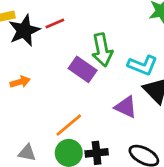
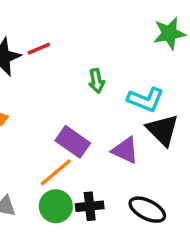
green arrow: (102, 50) -> (96, 81), size x0.6
purple rectangle: (83, 69) -> (73, 142), moved

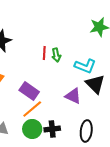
red line: (39, 49) -> (44, 53), moved, turned -64
purple rectangle: (73, 142) -> (29, 91), moved
black ellipse: (147, 210) -> (86, 131), turned 70

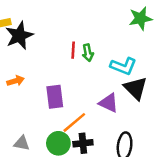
purple rectangle: (29, 91) -> (55, 97), turned 48
orange line: (32, 109) -> (74, 122), moved

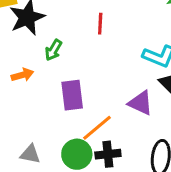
red line: (73, 50) -> (100, 24), moved
green arrow: (88, 53) -> (53, 50), moved, turned 42

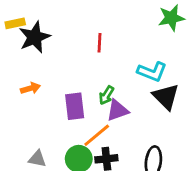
green arrow: (53, 50) -> (106, 95), moved
purple triangle: (141, 103) -> (117, 110), moved, turned -45

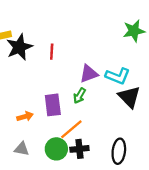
red line: (99, 43) -> (52, 52), moved
orange arrow: (30, 88) -> (25, 117), moved
purple triangle: (117, 110) -> (89, 74), moved

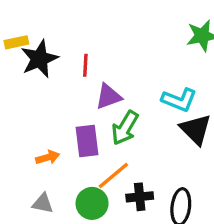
purple triangle: (89, 74) -> (108, 97), moved
green arrow: (79, 96) -> (125, 128), size x1.5
black cross: (79, 149) -> (140, 197), moved

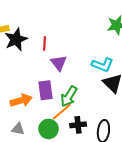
purple triangle: (108, 97) -> (59, 63), turned -48
green arrow: (125, 128) -> (69, 96), moved
orange arrow: (48, 157) -> (21, 100), size x1.5

